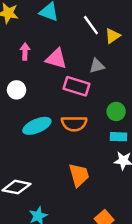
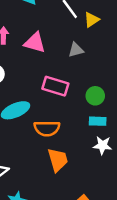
pink rectangle: (77, 86) -> (55, 86), moved
orange semicircle: (74, 123) -> (47, 128), moved

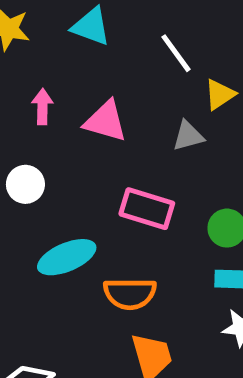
yellow triangle: (92, 20) -> (220, 94), moved

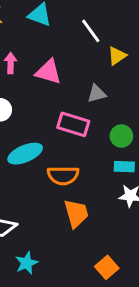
gray triangle: (188, 136) -> (97, 94), moved

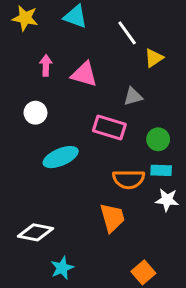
orange semicircle: (63, 175) -> (129, 179), moved

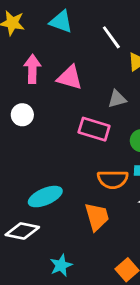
pink arrow: (46, 65) -> (32, 69), size x1.4
cyan ellipse: (61, 157) -> (45, 197), moved
cyan star: (62, 268) -> (61, 265), moved

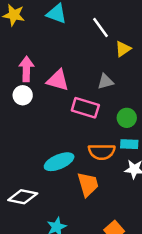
pink arrow: (32, 69) -> (26, 69), moved
pink triangle: (70, 77) -> (58, 80), moved
cyan ellipse: (45, 197) -> (59, 162), moved

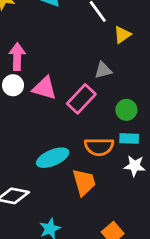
pink triangle: (58, 80) -> (44, 88), moved
pink rectangle: (85, 108) -> (81, 99), turned -64

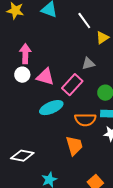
cyan ellipse: (53, 158) -> (51, 108), moved

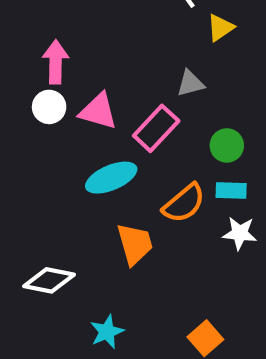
orange semicircle: (85, 120) -> (184, 203), turned -40
orange trapezoid: (74, 146) -> (135, 244), moved

